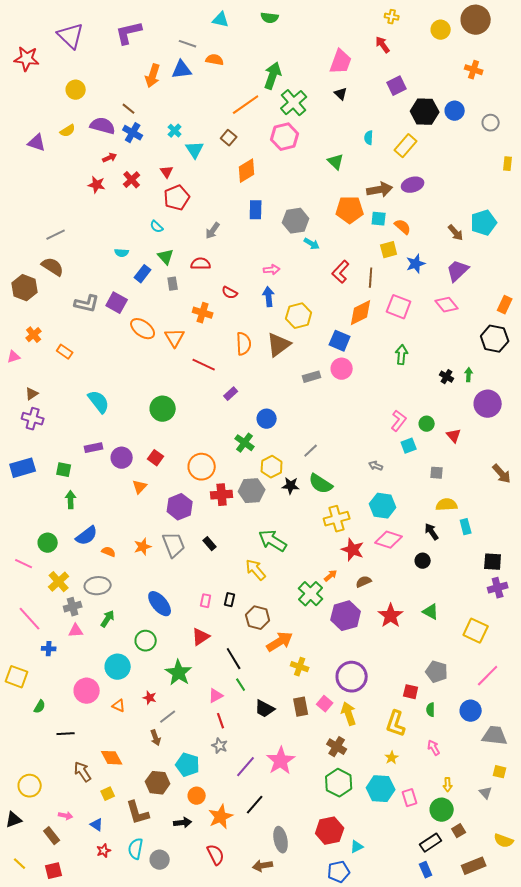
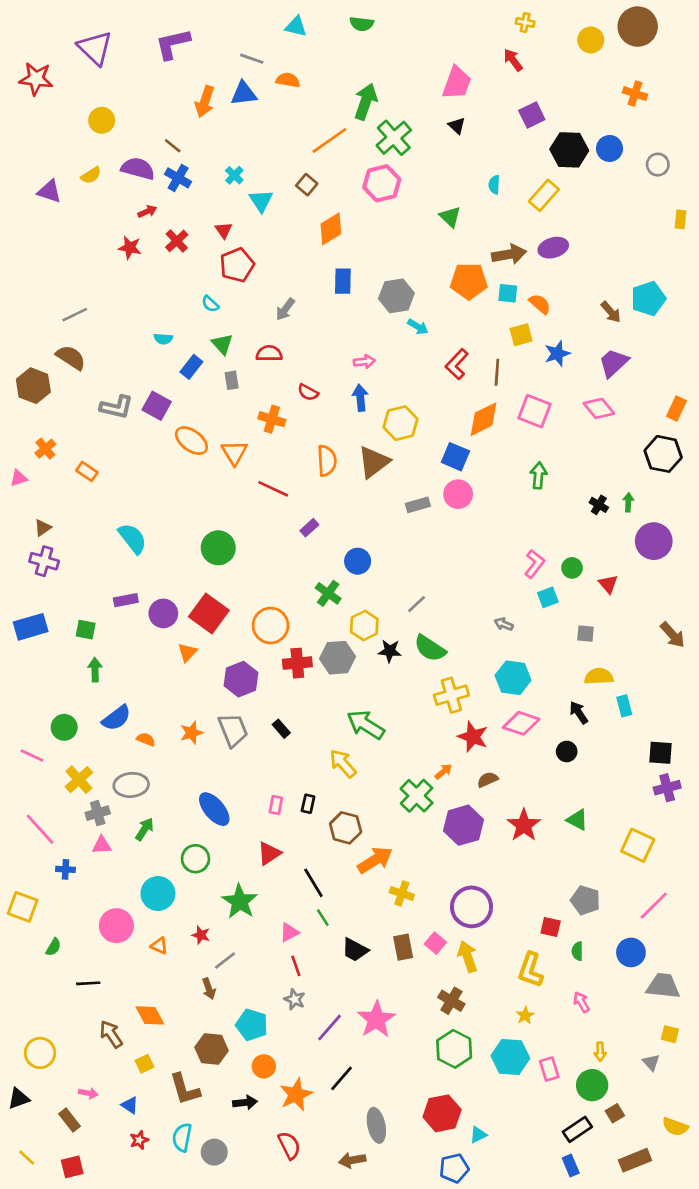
red square: (156, 458) -> (209, 613), size x1.8

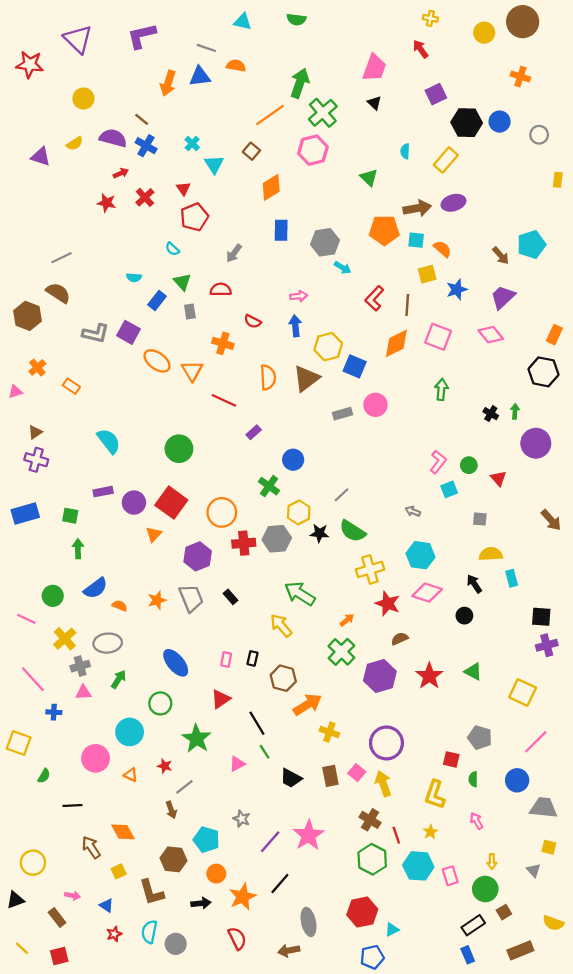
blue square: (455, 457) -> (355, 366), moved
orange arrow: (443, 772) -> (347, 620), moved
red line: (296, 966) -> (396, 835), moved

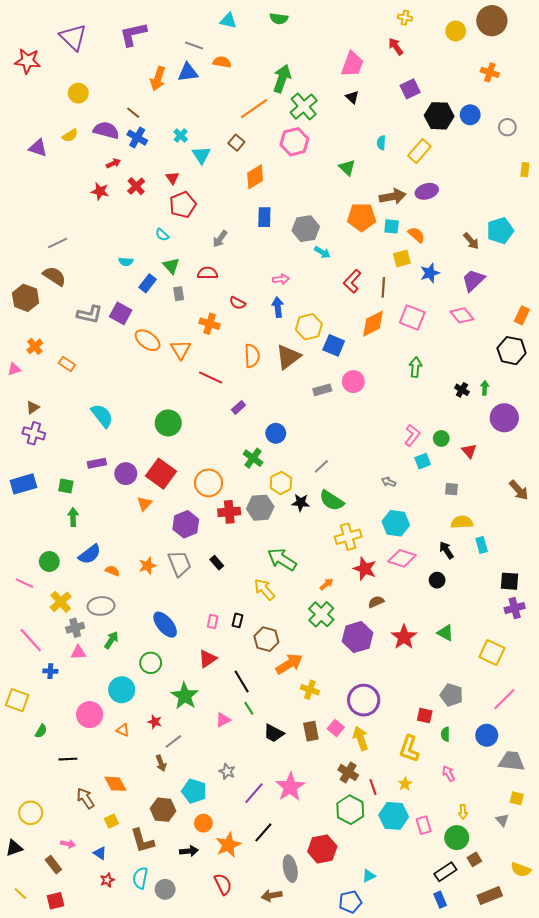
red hexagon: (362, 912) -> (322, 849), moved

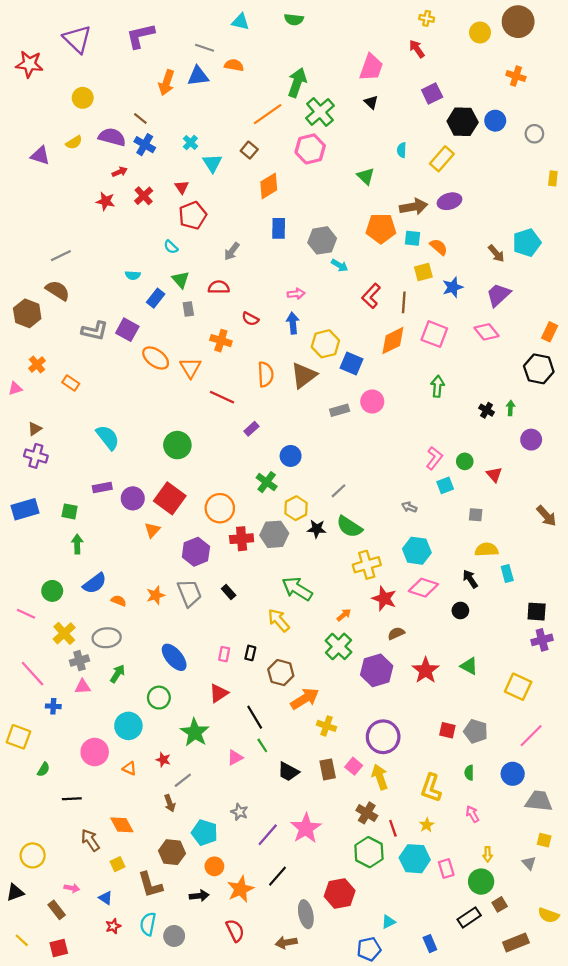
purple circle: (504, 418) -> (531, 440), size x0.7
red square: (425, 716) -> (447, 730), moved
blue rectangle: (440, 900) -> (430, 944), moved

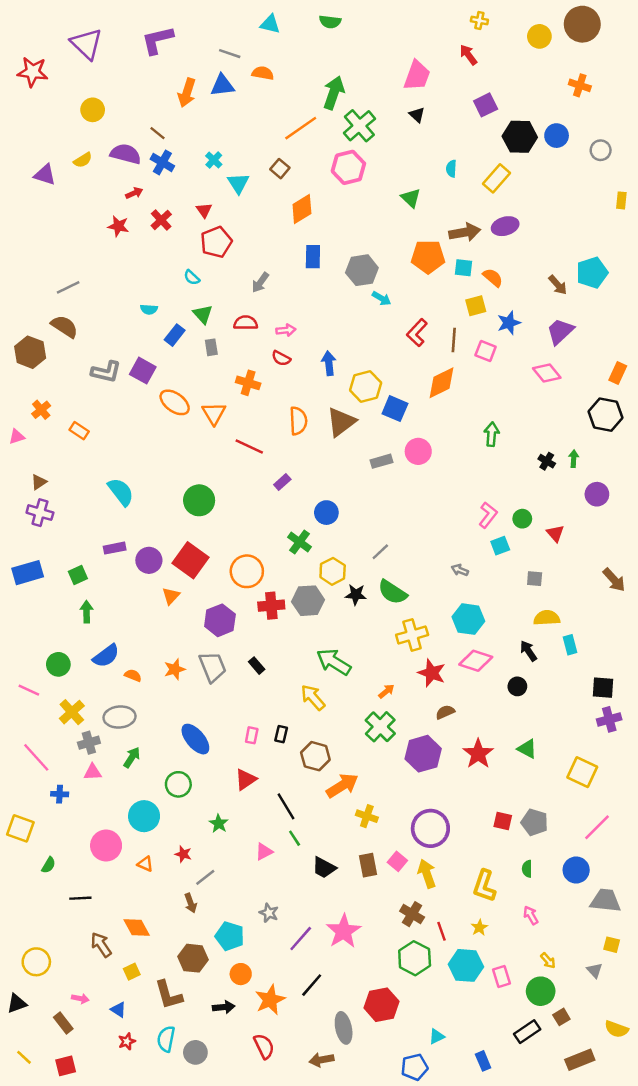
pink arrow: (296, 294) -> (286, 330), moved
pink square: (434, 334) -> (486, 351), moved, size x0.7
green square: (70, 511) -> (78, 575), turned -35
green star: (195, 732) -> (219, 823), size x0.6
yellow arrow: (488, 854) -> (548, 961), turned -40

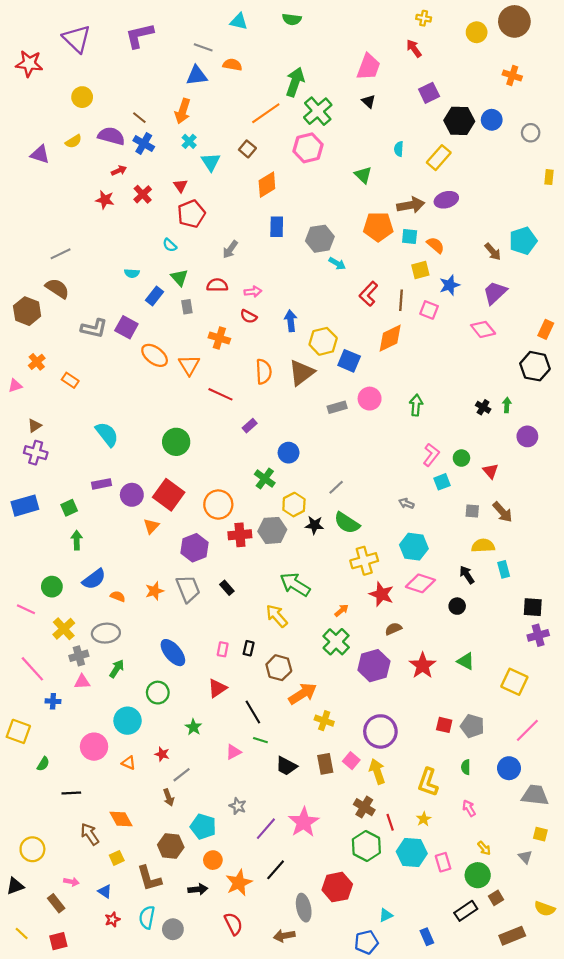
orange arrow: (187, 93) -> (183, 111), moved
green arrow: (492, 434) -> (416, 405), moved
brown arrow: (614, 580) -> (503, 512), moved
green line: (295, 838) -> (260, 740), turned -40

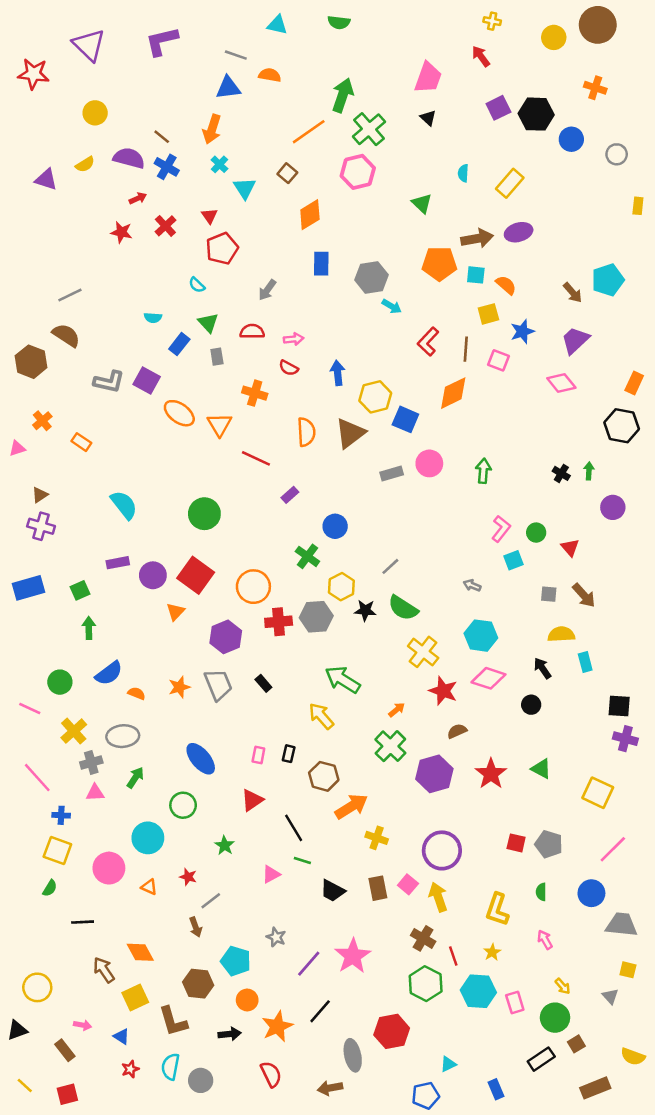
black hexagon: (459, 121) -> (536, 114), moved
yellow cross: (364, 561) -> (423, 652), turned -36
purple cross: (538, 635) -> (625, 739), turned 30
yellow square: (18, 731) -> (57, 850), moved
yellow square: (117, 858) -> (135, 997), size x1.5

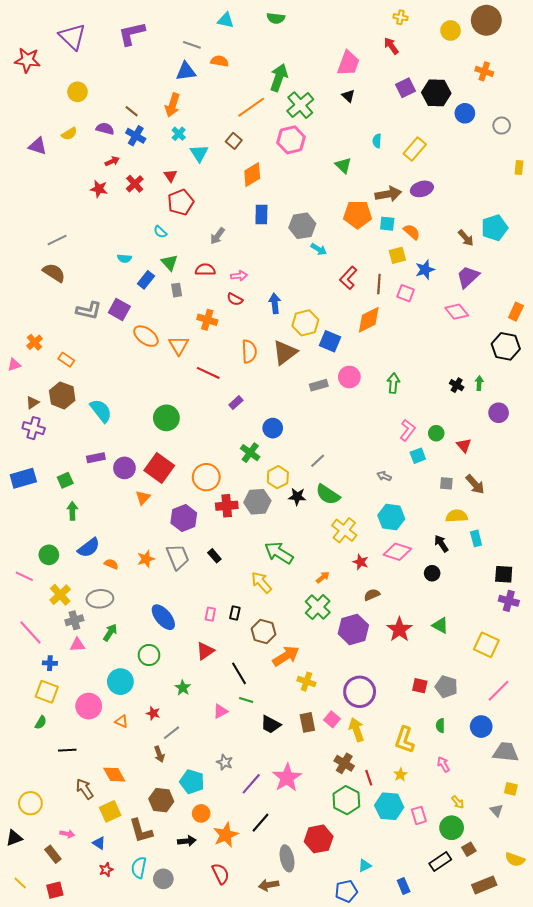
purple semicircle: (129, 158) -> (105, 129), size x0.7
brown hexagon: (31, 362) -> (62, 395), moved
red star: (443, 691) -> (361, 562), size x0.7

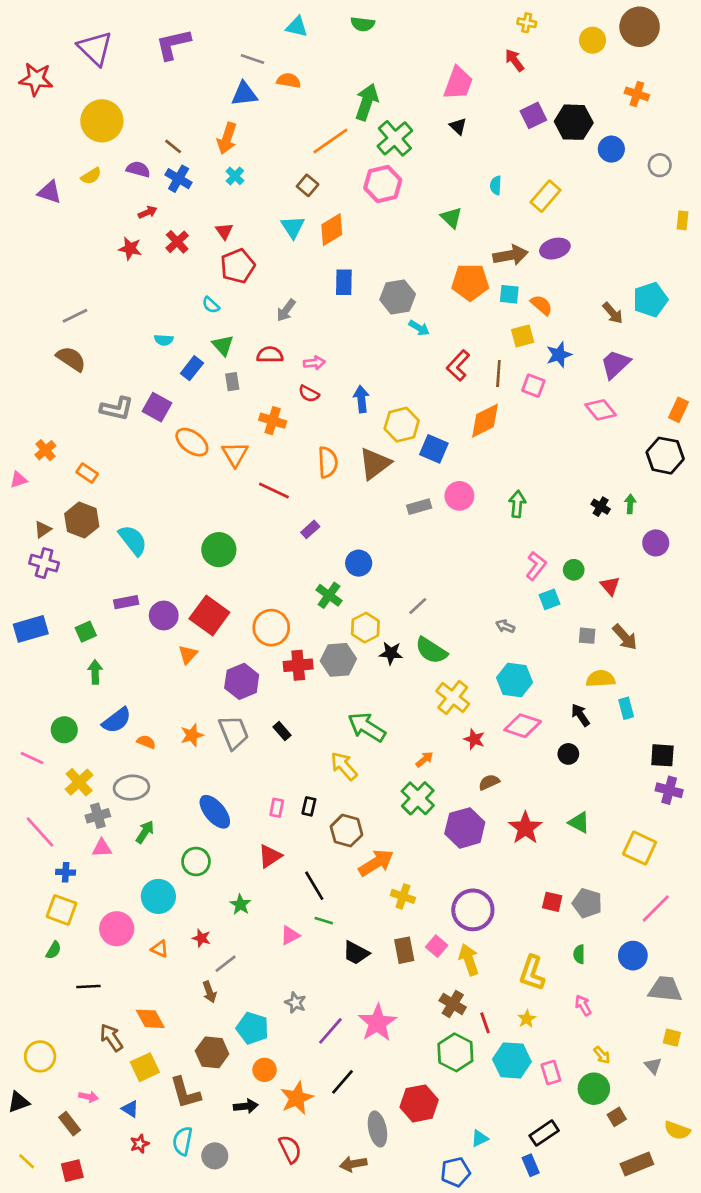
yellow circle: (77, 92) -> (102, 121), size x1.6
cyan triangle: (199, 153) -> (293, 227), moved
black rectangle: (440, 861) -> (544, 1133), moved

